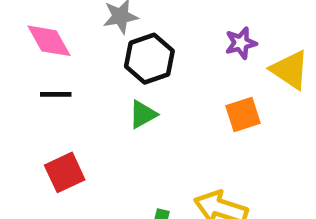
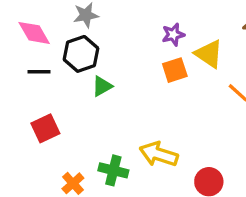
black hexagon: (149, 59) -> (81, 54), moved
orange square: (243, 114) -> (175, 70), moved

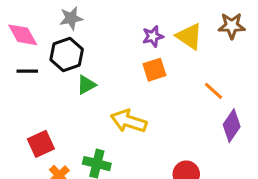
yellow triangle: (209, 54) -> (189, 36), moved
red square: (45, 128) -> (41, 144), moved
yellow arrow: (159, 154) -> (129, 121), moved

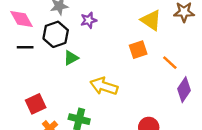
purple star: (153, 36) -> (89, 20), moved
orange square: (154, 70) -> (138, 50), moved

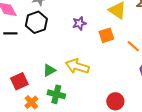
purple star: (89, 20) -> (79, 23), moved
green triangle: (71, 58) -> (49, 70), moved

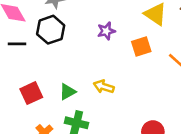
yellow arrow: (77, 66) -> (104, 87), size x0.7
red square: (19, 81) -> (31, 93), moved

